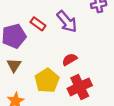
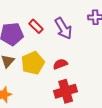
yellow pentagon: (47, 81) -> (33, 63), moved

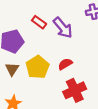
red rectangle: (36, 26) -> (39, 22), moved

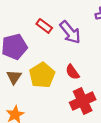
red semicircle: (65, 64) -> (72, 72), turned -96

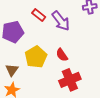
brown triangle: (14, 77) -> (12, 70), moved

